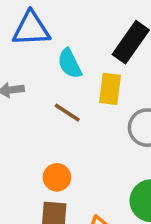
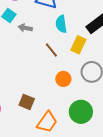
orange circle: (57, 177) -> (63, 79), moved

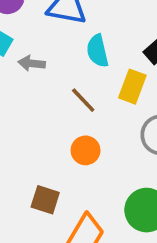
orange circle: (63, 79) -> (86, 150), moved

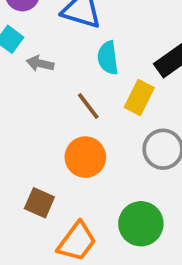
orange circle: (86, 150) -> (85, 157), size x1.4

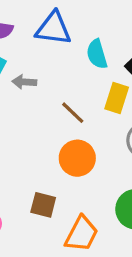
cyan semicircle: (108, 58) -> (97, 54), moved

